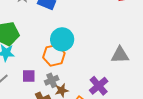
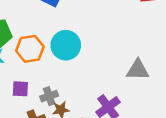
orange hexagon: (54, 55) -> (30, 49), moved

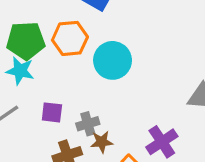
orange hexagon: (30, 49) -> (70, 38), moved

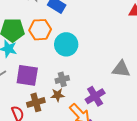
purple square: (52, 112) -> (27, 75), size x1.6
gray cross: (88, 124) -> (62, 79), moved

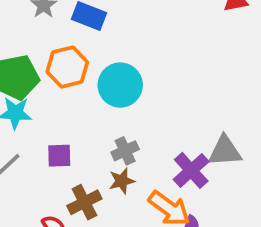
gray triangle: (121, 69) -> (225, 151), moved
purple square: (27, 75) -> (59, 156), size x0.6

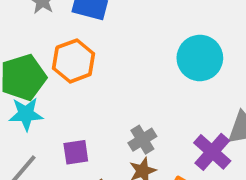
cyan circle: (120, 85) -> (200, 58), moved

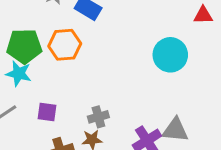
cyan circle: (200, 58) -> (170, 55), moved

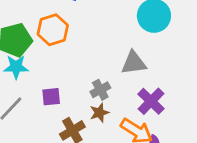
gray triangle: (175, 130) -> (134, 63), moved

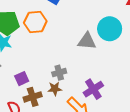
gray triangle: (134, 63) -> (87, 41), moved
purple square: (51, 97) -> (22, 79), moved, turned -32

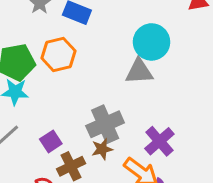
cyan circle: (110, 29) -> (152, 42), moved
gray cross: (59, 73) -> (105, 124), size x1.6

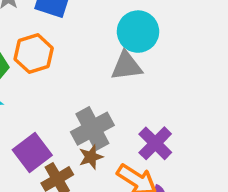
purple square: (51, 141) -> (32, 153), size x1.5

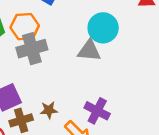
gray cross: (92, 129) -> (32, 49), moved
purple cross: (155, 143) -> (97, 111), turned -30

